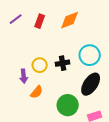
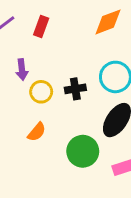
orange diamond: (70, 20) -> (108, 22), moved
purple arrow: (24, 76) -> (22, 70), moved

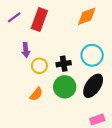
red rectangle: (41, 26) -> (39, 19), size x1.5
green circle: (83, 151) -> (65, 87), moved

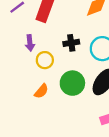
black cross: (64, 64) -> (71, 43), moved

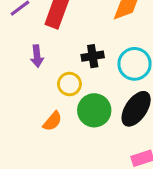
yellow circle: (45, 60) -> (69, 84), moved

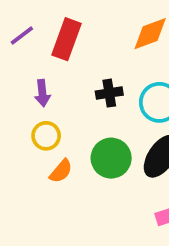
yellow circle: (69, 84) -> (46, 136), moved

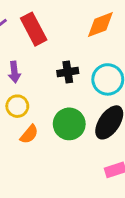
red rectangle: (67, 39) -> (34, 29), turned -48

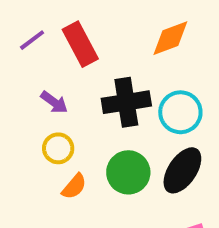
purple arrow: (14, 72) -> (54, 102), turned -48
black cross: (68, 72) -> (126, 102), size x1.6

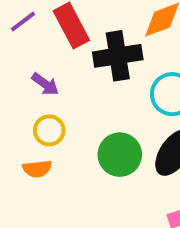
black cross: (126, 102) -> (118, 56), moved
orange semicircle: (74, 186) -> (37, 169), moved, turned 44

